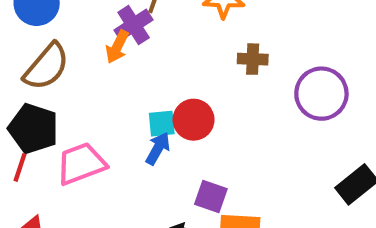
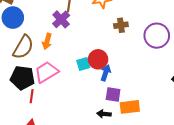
orange arrow: (117, 47) -> (47, 41), moved
blue arrow: (158, 148) -> (106, 73), moved
pink trapezoid: (81, 164) -> (46, 72), moved
red line: (20, 167) -> (32, 96), moved

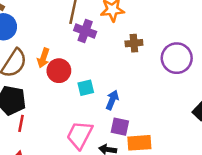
purple cross: (61, 19) -> (85, 31), moved, turned -30
red circle: (98, 59) -> (59, 71), moved
pink trapezoid: (46, 72) -> (80, 135), moved, turned -35

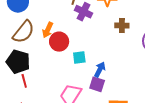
red line: (21, 123) -> (24, 81), turned -32
purple square: (120, 127) -> (97, 84), moved

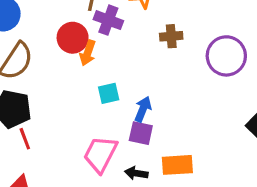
orange arrow: (48, 30) -> (88, 53), moved
red circle: (59, 42) -> (73, 38), moved

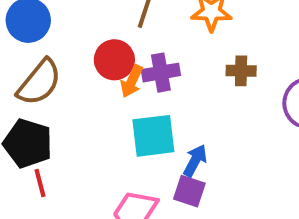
purple cross: (108, 20) -> (161, 73), moved, turned -36
cyan square: (109, 93) -> (153, 136), size x1.6

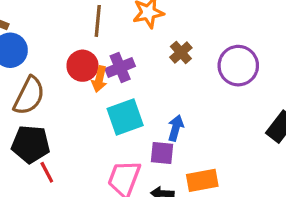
brown cross: (241, 71) -> (181, 52), turned -30
blue arrow: (195, 161) -> (176, 128), moved

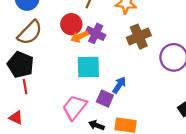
brown cross: (181, 52) -> (139, 37), size x1.5
purple cross: (120, 68) -> (96, 33), turned 30
orange arrow: (99, 79) -> (80, 37), turned 35

